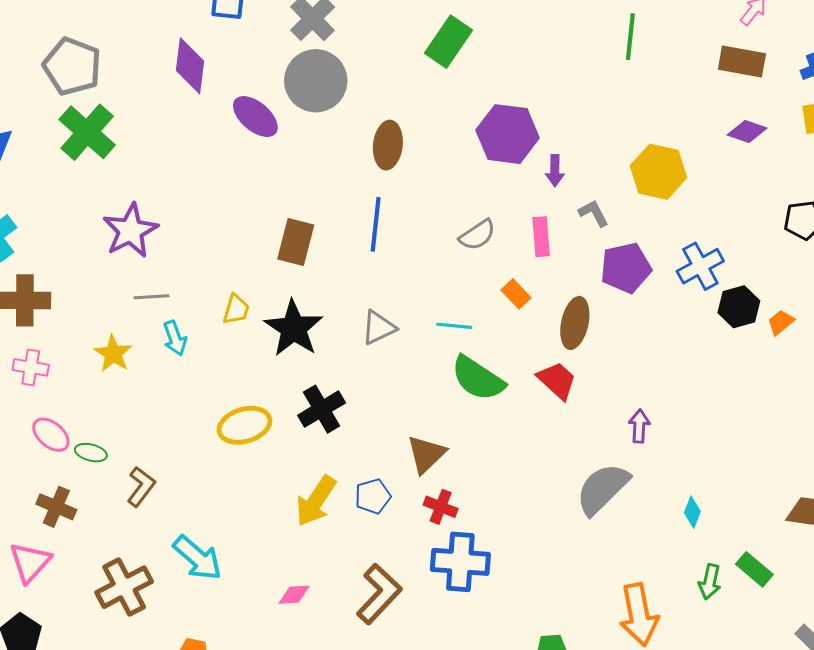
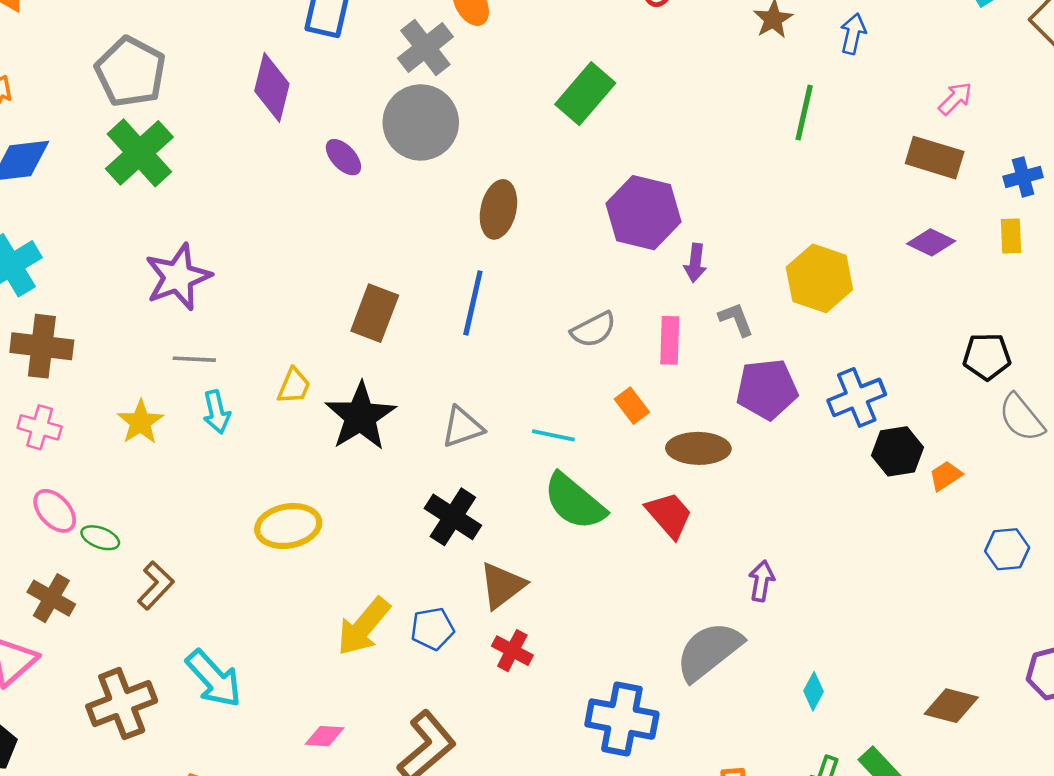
purple ellipse: (255, 117) -> (343, 157), size x0.7
brown ellipse: (575, 323) -> (698, 448), turned 72
black cross: (322, 409) -> (453, 517), moved, turned -33
blue cross: (460, 562) -> (622, 719), moved

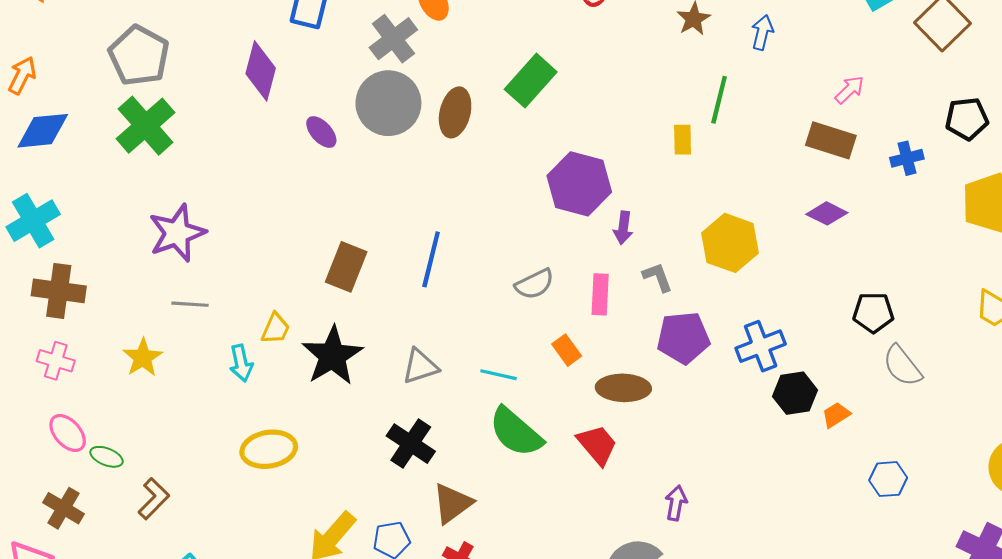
brown ellipse: (498, 209) -> (455, 112), moved
yellow rectangle: (1011, 236) -> (683, 140), moved
cyan arrow: (217, 412) -> (241, 363), moved

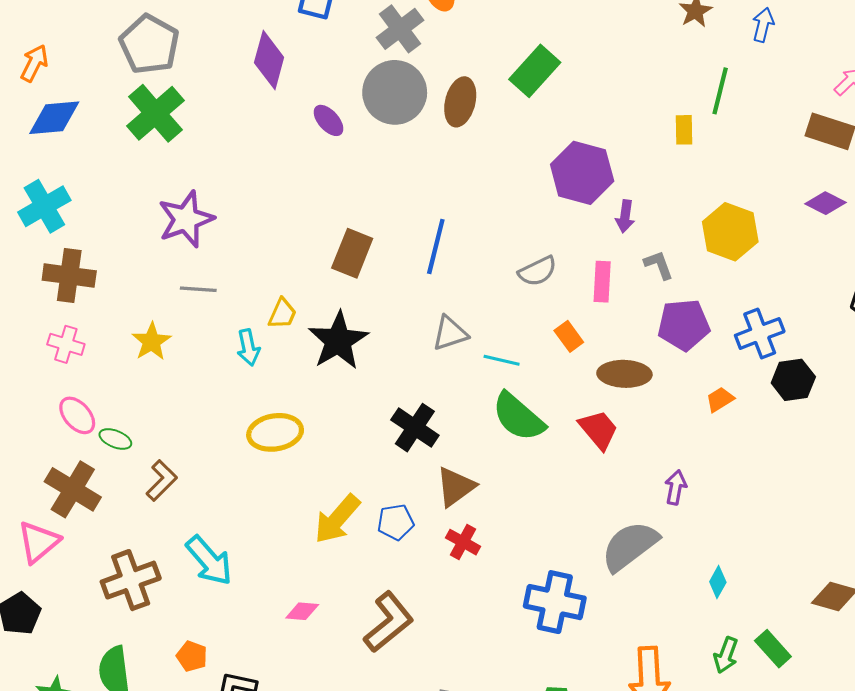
gray triangle: (420, 366) -> (450, 333), moved
orange trapezoid: (836, 415) -> (720, 399), moved
brown cross: (64, 508) -> (73, 489), size x1.4

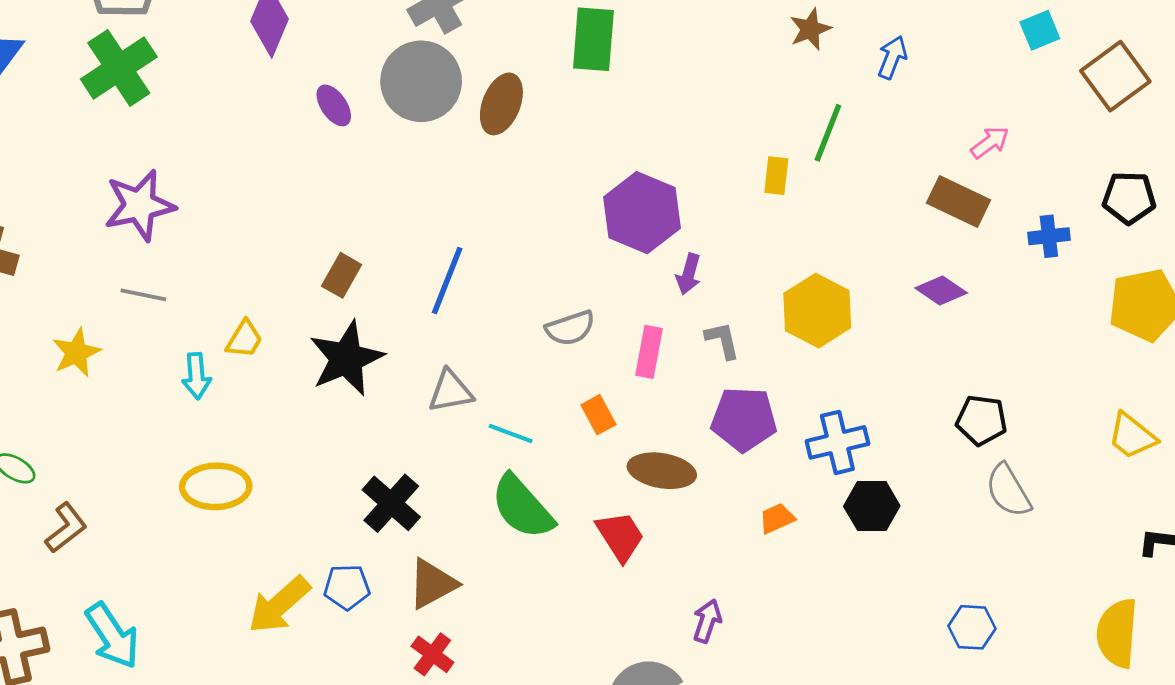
green rectangle: (535, 71) -> (593, 39), moved, turned -45
brown rectangle: (352, 253) -> (342, 275), size x0.7
black star: (338, 341) -> (346, 358), moved
blue pentagon: (396, 522) -> (347, 587), moved

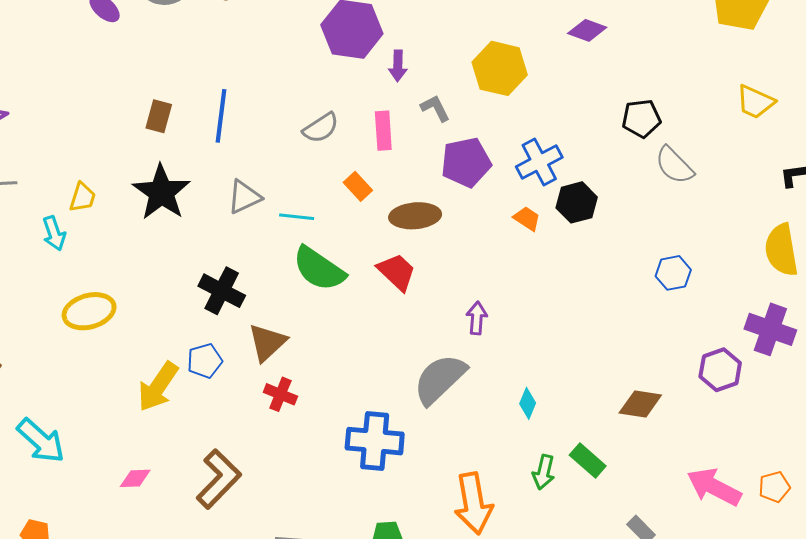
brown rectangle: (342, 275) -> (159, 116), moved
orange trapezoid: (777, 518) -> (527, 218), moved, turned 72

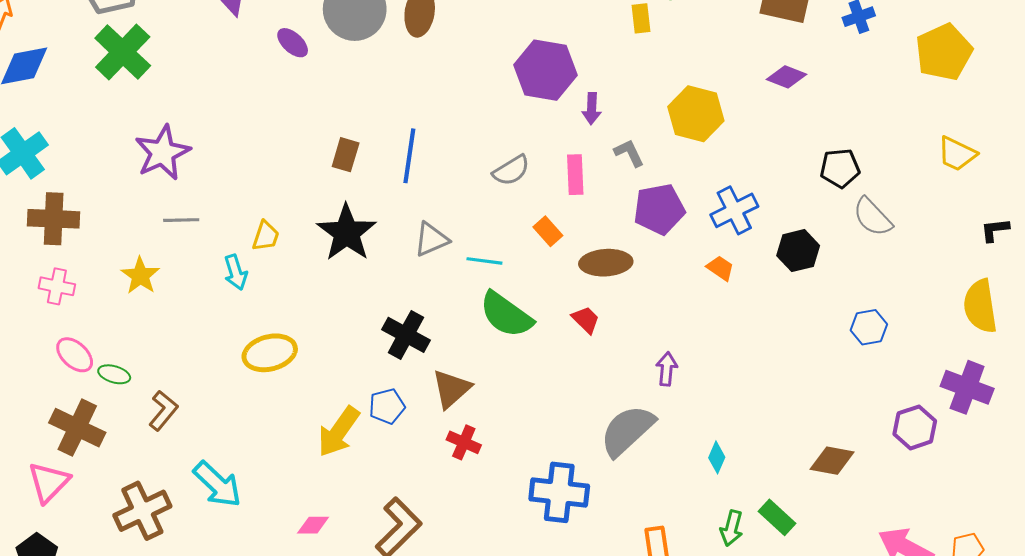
black hexagon: (577, 202) -> (798, 251), moved
red trapezoid: (397, 272) -> (586, 320), size x0.7

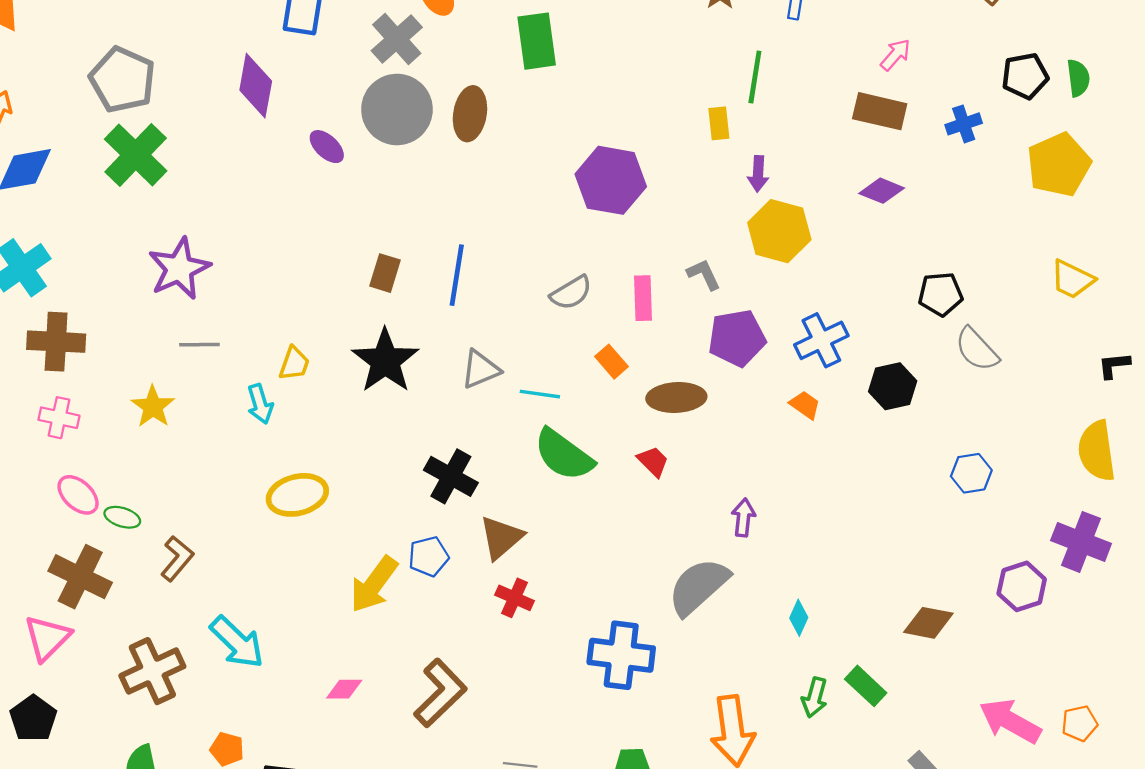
purple arrow: (592, 109) -> (758, 174), moved

